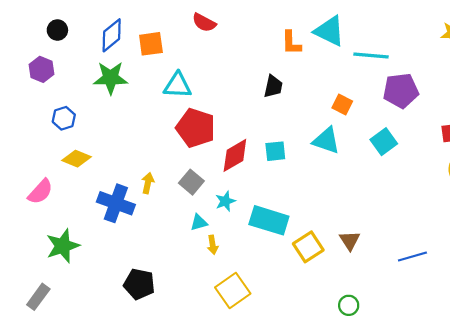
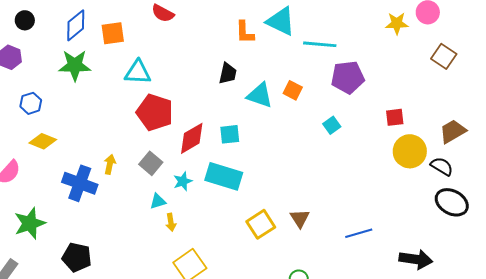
cyan triangle: (326, 141) -> (260, 95), moved
cyan square: (384, 142) -> (332, 125), size x0.7
cyan rectangle: (269, 220) -> (224, 176), moved
black pentagon: (139, 284) -> (77, 257), moved

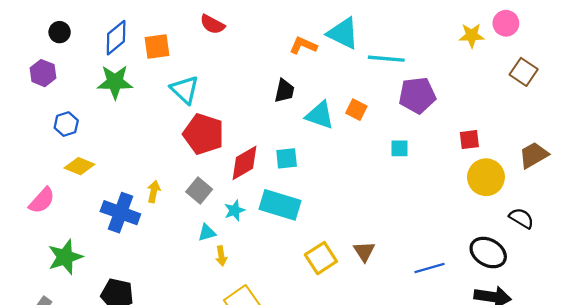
orange L-shape: (245, 32) -> (303, 45), turned 115
cyan triangle: (138, 72) -> (185, 90), turned 40
cyan square: (332, 125) -> (400, 148), turned 36
black semicircle: (442, 166) -> (521, 218), moved
black ellipse: (452, 202) -> (488, 253), moved

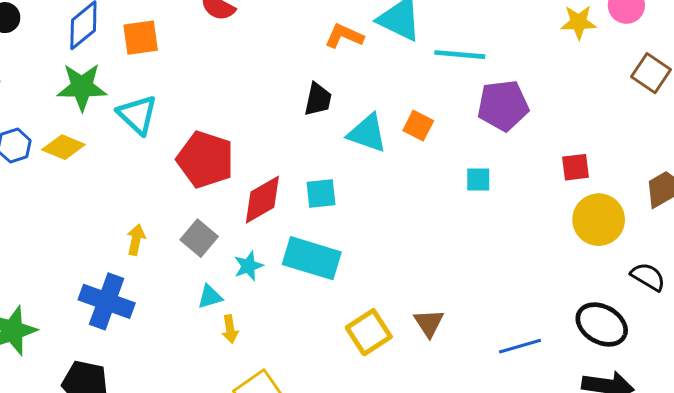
cyan triangle: (185, 90) -> (137, 115), moved
yellow diamond: (79, 166) -> (63, 147), moved
blue cross: (120, 213) -> (107, 301), moved

